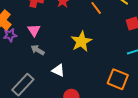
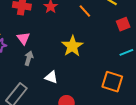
gray arrow: (38, 50) -> (29, 58), turned 80

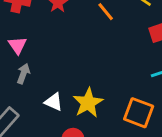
yellow star: (72, 46) -> (88, 103), moved

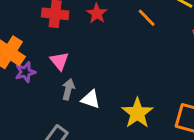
white triangle: (54, 102) -> (91, 99), moved

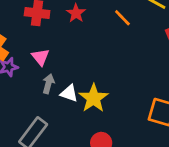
yellow star: (137, 113) -> (93, 98), moved

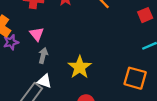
white triangle: (69, 93) -> (45, 81), moved

